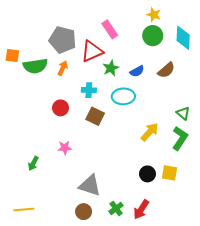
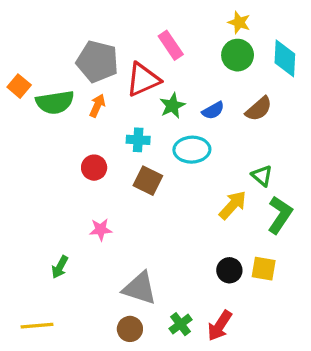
orange square: (12, 56) -> (19, 86), turned 32
green triangle: (183, 113) -> (262, 176), moved
green arrow: (33, 163) -> (60, 267), moved

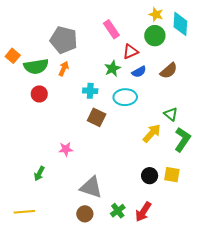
cyan diamond: (285, 58) -> (180, 24), moved
red triangle: (143, 80) -> (130, 52), moved, size x0.7
red circle: (94, 168) -> (39, 94), moved

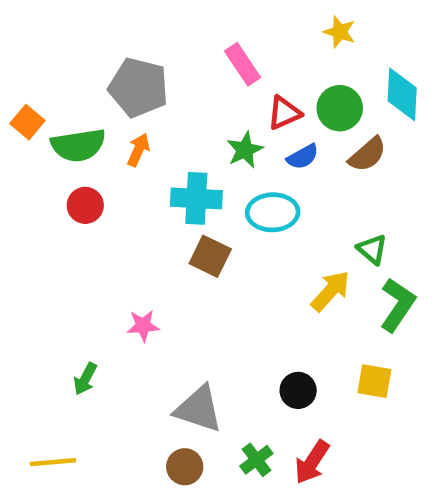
cyan diamond: (180, 24) -> (402, 94), moved
green circle: (155, 36) -> (340, 108), moved
cyan cross: (90, 91) -> (196, 198), size x1.5
black circle: (150, 176) -> (298, 390), moved

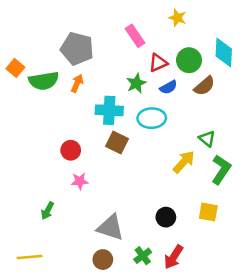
yellow star: (340, 32) -> (177, 18), moved
red circle: (85, 205) -> (71, 150), moved

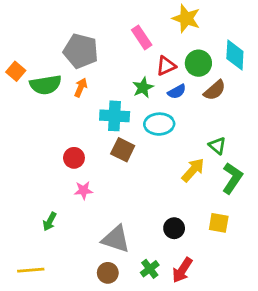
yellow star: (177, 18) -> (186, 18), size x1.5

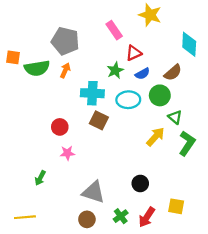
green circle: (198, 63) -> (160, 95), moved
orange square: (16, 71) -> (13, 57), turned -32
yellow square: (219, 223) -> (176, 206), moved

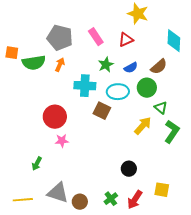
pink rectangle: (114, 30) -> (96, 37), moved
red triangle: (134, 53) -> (126, 40), moved
brown square: (99, 120) -> (102, 111), moved
red circle: (60, 127) -> (55, 117), size x1.5
gray triangle: (93, 192) -> (58, 193), moved

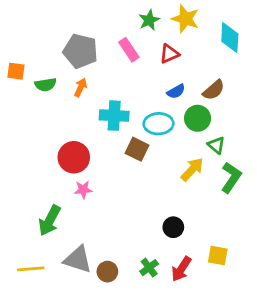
cyan diamond: (174, 41) -> (230, 38), moved
green semicircle: (34, 63) -> (46, 85), size x0.7
green star: (106, 65) -> (149, 20), moved
green arrow: (37, 164) -> (50, 220), size x1.6

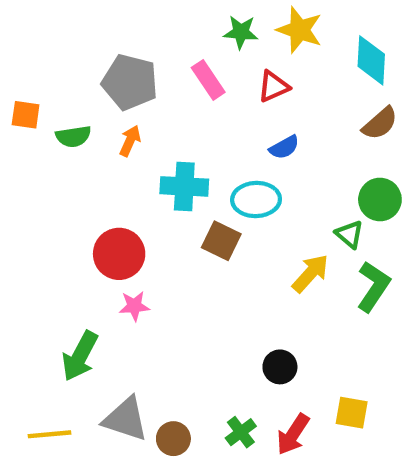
green star: (149, 20) -> (241, 32), turned 30
brown semicircle: (214, 90) -> (380, 123), moved
green circle: (198, 118) -> (380, 200), moved

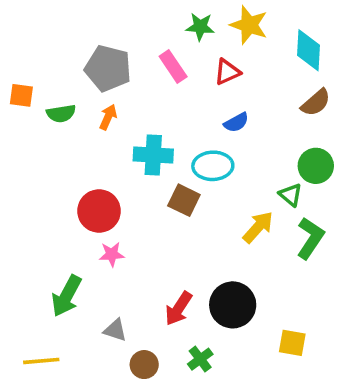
black circle: (280, 367) -> (233, 305), size x1.6
gray triangle: (126, 419) -> (115, 330), moved, size x0.6
red arrow: (293, 434) -> (178, 309), moved

